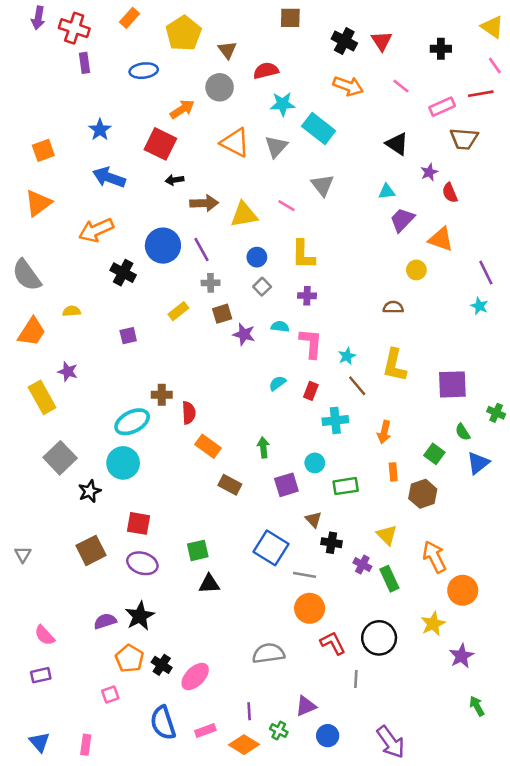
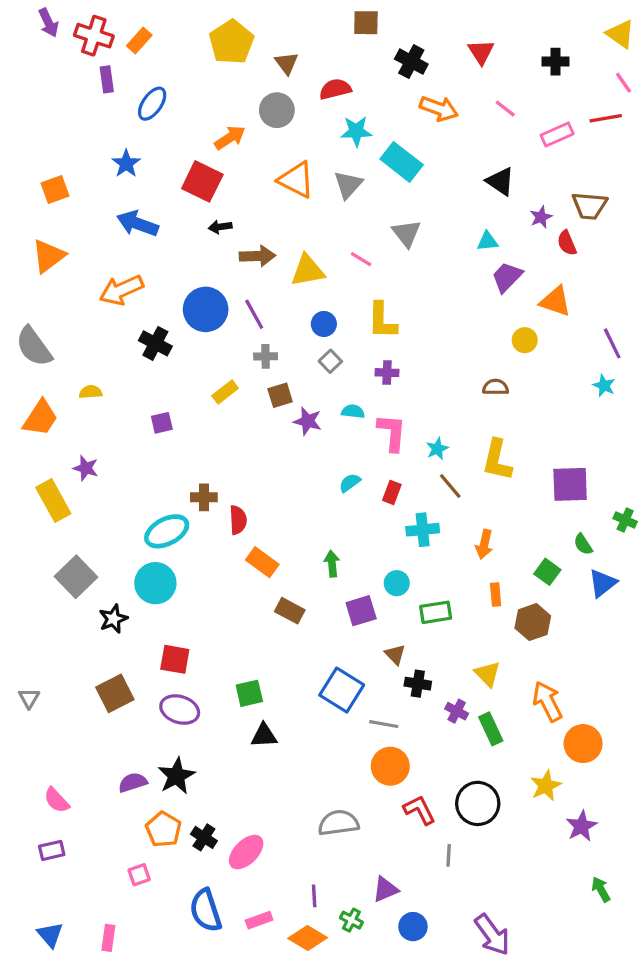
purple arrow: (38, 18) -> (48, 23), turned -35
orange rectangle: (130, 18) -> (139, 40), moved
black cross: (344, 41) -> (411, 62), moved
blue ellipse: (144, 71) -> (152, 104), moved, turned -48
brown trapezoid: (464, 139) -> (590, 206), moved

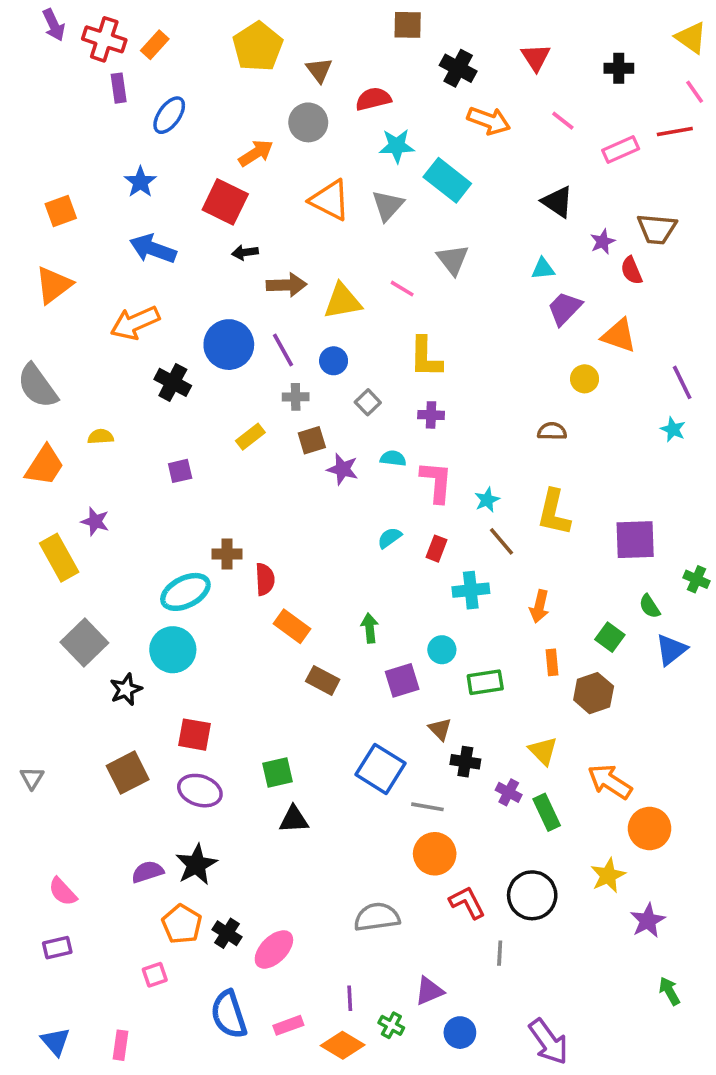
blue circle: (324, 324) -> (334, 361), moved
orange arrow: (547, 701) -> (610, 782), turned -30

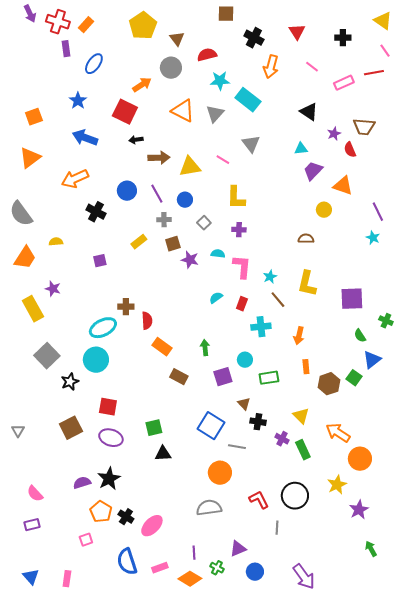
orange arrow: (489, 121) -> (271, 67), turned 85
blue circle: (229, 345) -> (127, 191), size x0.7
green square: (610, 637) -> (354, 378), moved
orange circle: (435, 854) -> (220, 473), moved

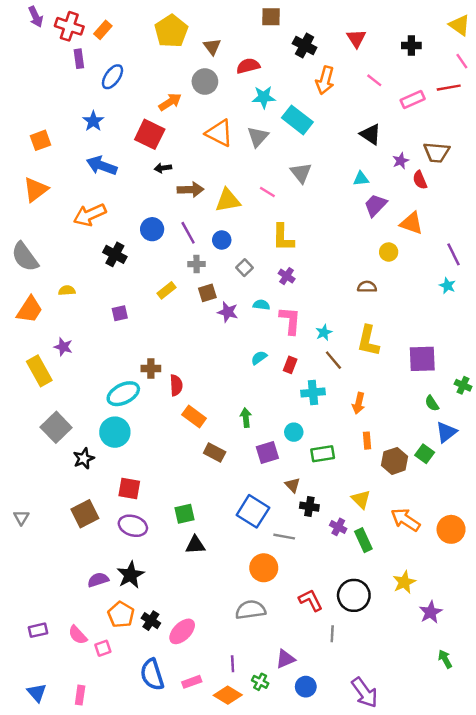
purple cross: (239, 230) -> (287, 276), turned 32
orange circle: (360, 459) -> (451, 529), moved
pink semicircle: (35, 494) -> (78, 635), moved

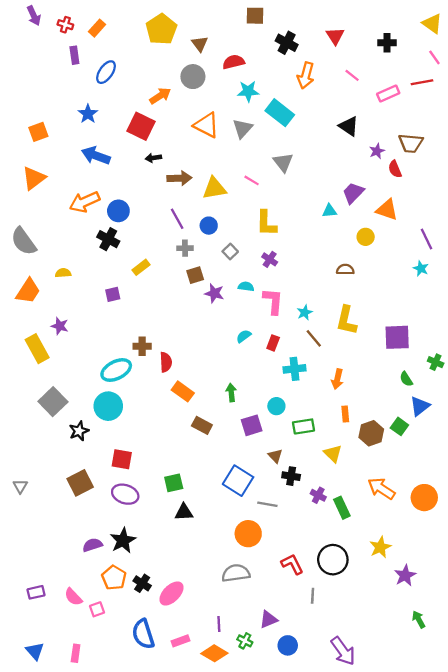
red cross: (69, 26) -> (65, 25), size x0.6
cyan triangle: (361, 179) -> (329, 211), moved
blue circle: (152, 229) -> (118, 211), moved
yellow rectangle: (167, 290) -> (141, 267), moved
yellow triangle: (361, 499) -> (333, 454), moved

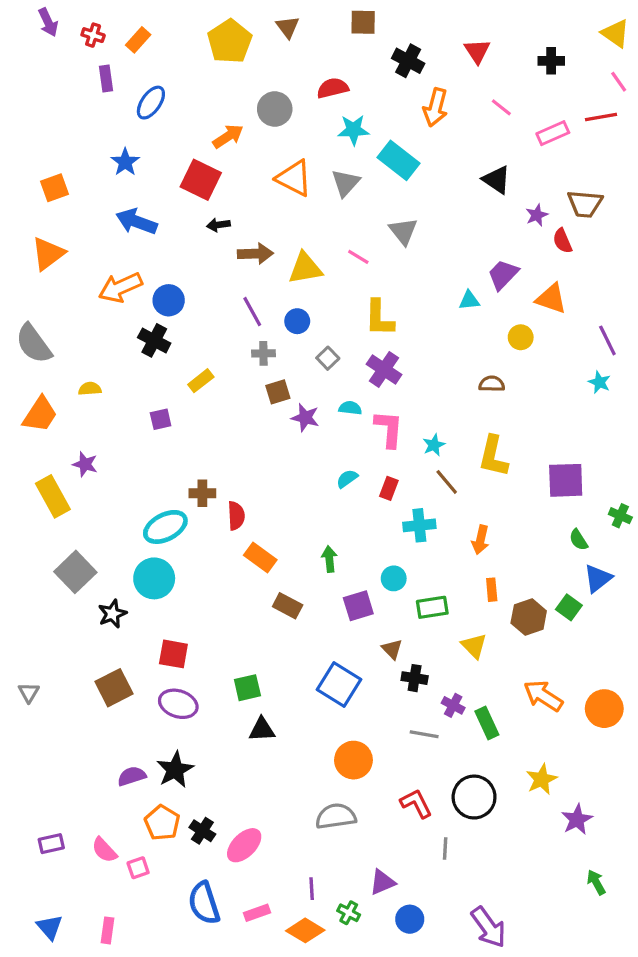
brown triangle: (200, 44) -> (288, 27), moved
purple cross: (270, 259) -> (384, 369), size x1.5
gray line: (267, 504) -> (424, 734), moved

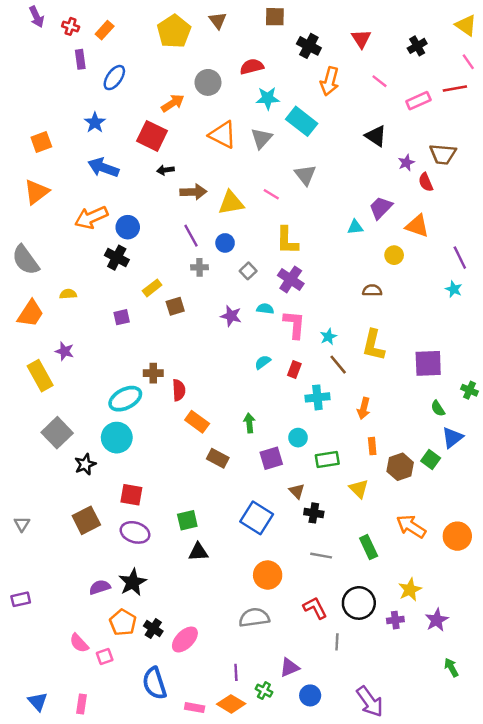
black cross: (551, 61) -> (417, 46), turned -30
brown square: (278, 392) -> (175, 306), moved
purple cross: (453, 705) -> (395, 620), moved, turned -35
purple rectangle: (51, 844) -> (21, 599), moved
pink rectangle: (257, 913) -> (195, 708), moved, turned 30

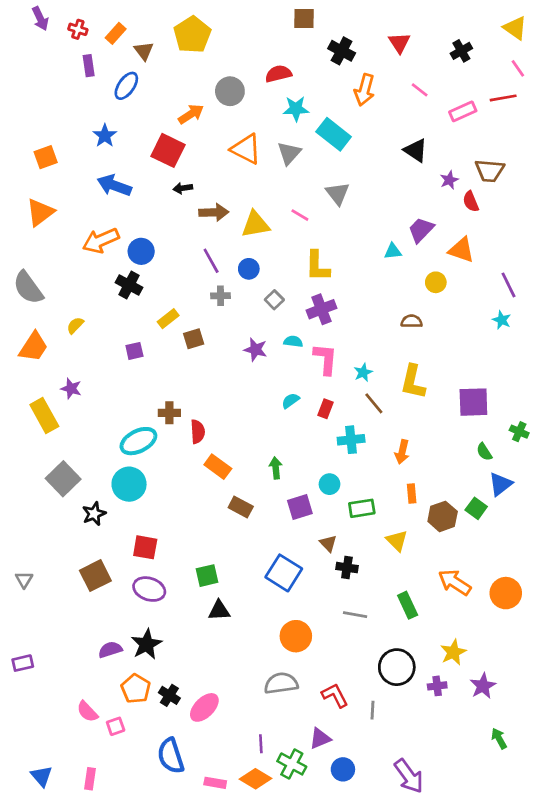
brown triangle: (218, 20) -> (144, 51), moved
purple cross: (291, 279) -> (321, 309), turned 35
yellow semicircle: (68, 294) -> (75, 325), turned -42
red L-shape: (315, 608) -> (335, 695), moved
green cross: (264, 691) -> (292, 764), size x1.5

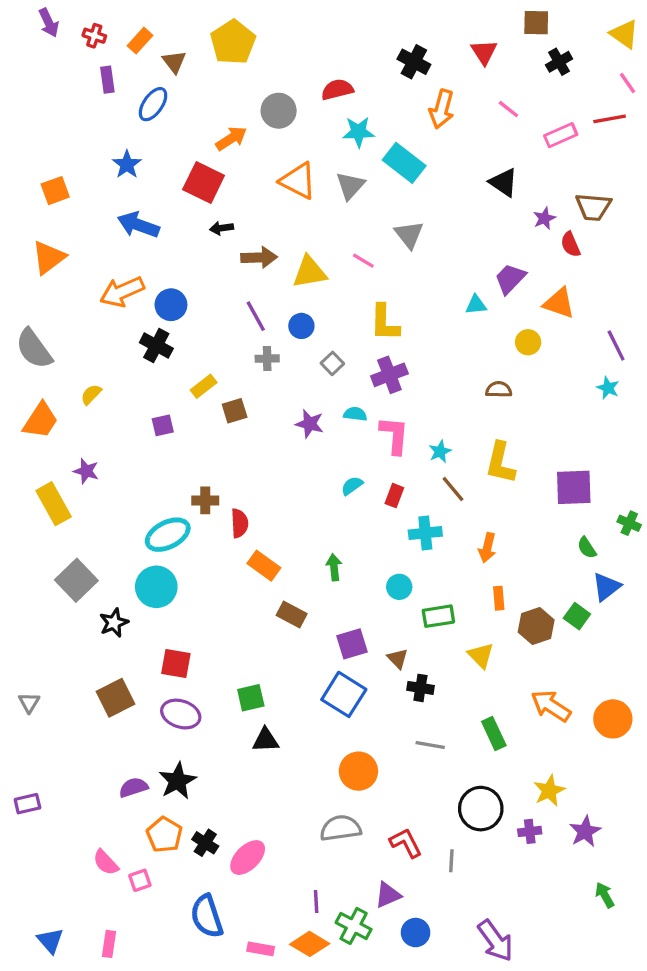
brown square: (304, 19) -> (536, 23), moved
purple square: (300, 507) -> (352, 644), moved

